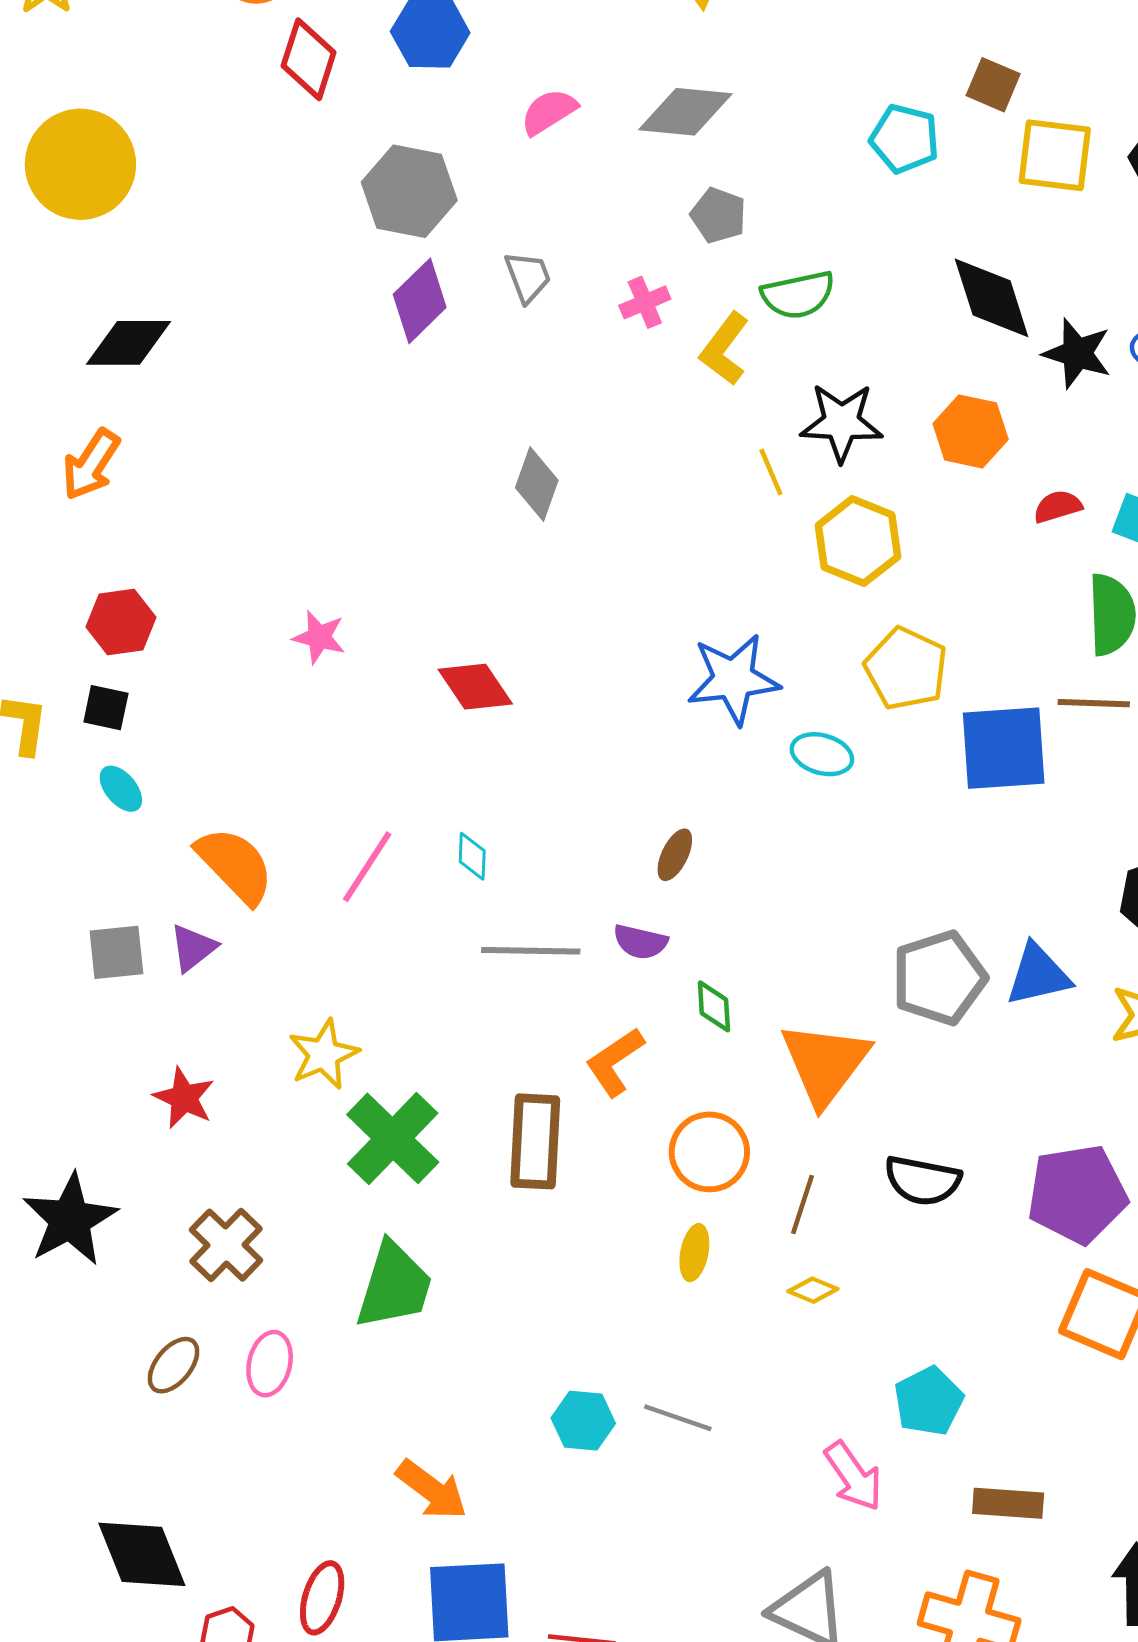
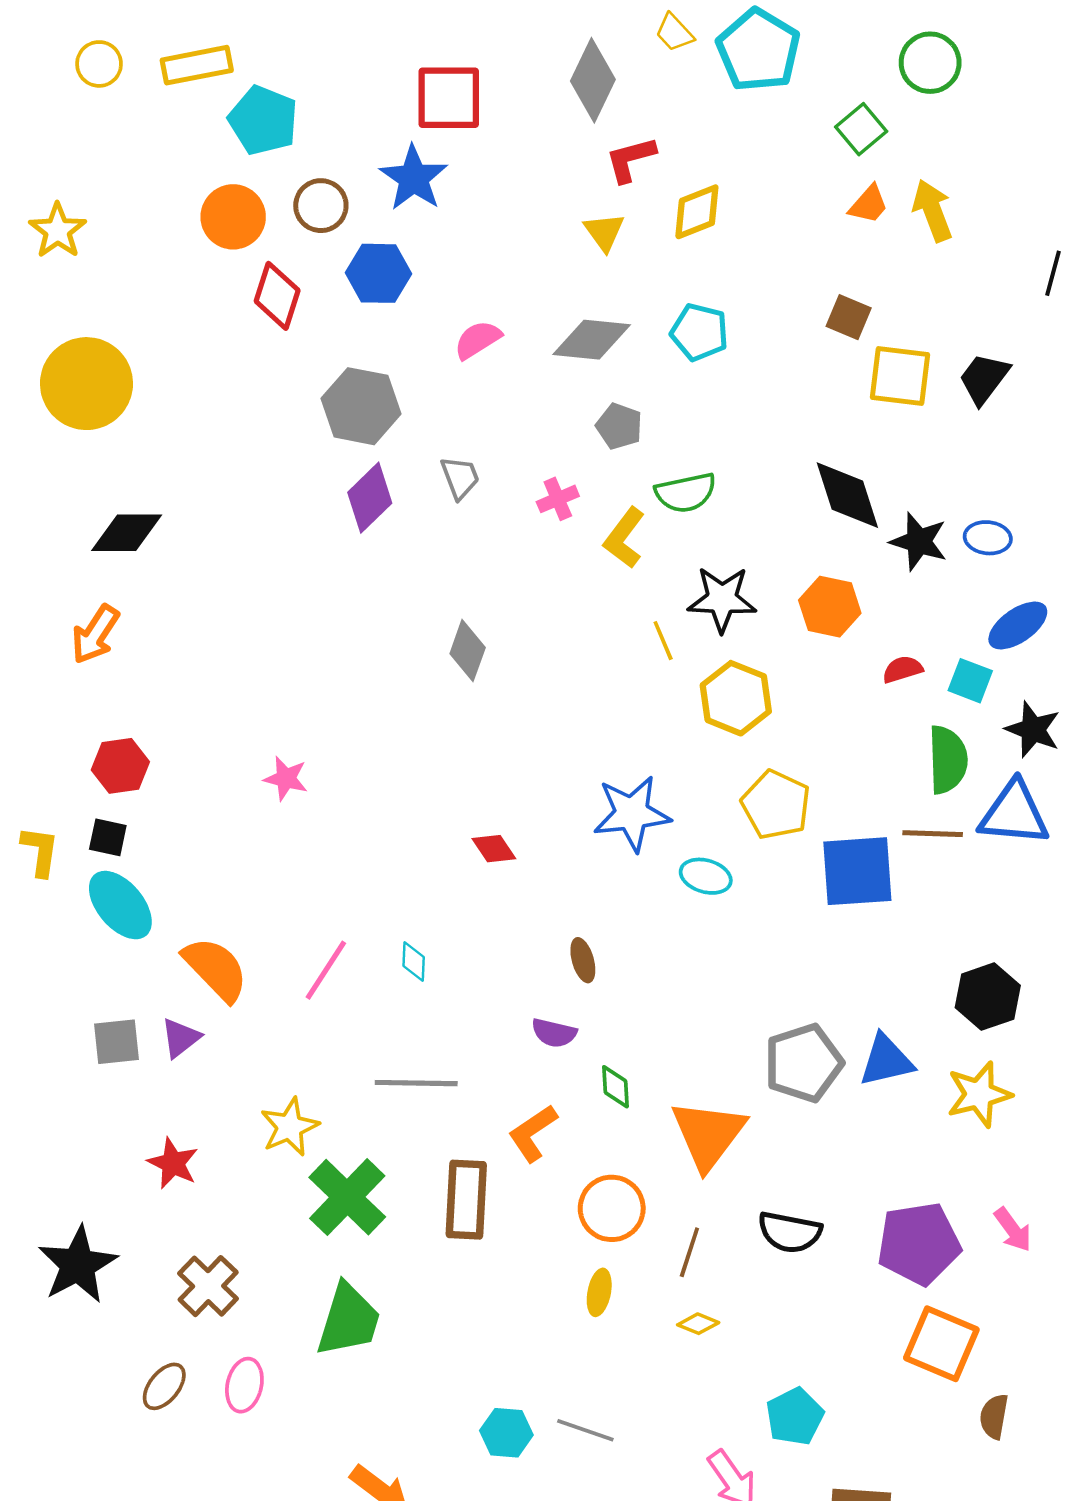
cyan pentagon: (905, 139) -> (699, 332), moved
red diamond: (475, 687) -> (494, 849), moved, size x0.7
cyan ellipse: (121, 789) -> (120, 905), size x1.8
brown ellipse: (675, 855) -> (583, 960), turned -42
gray line: (531, 951) -> (416, 1083), moved

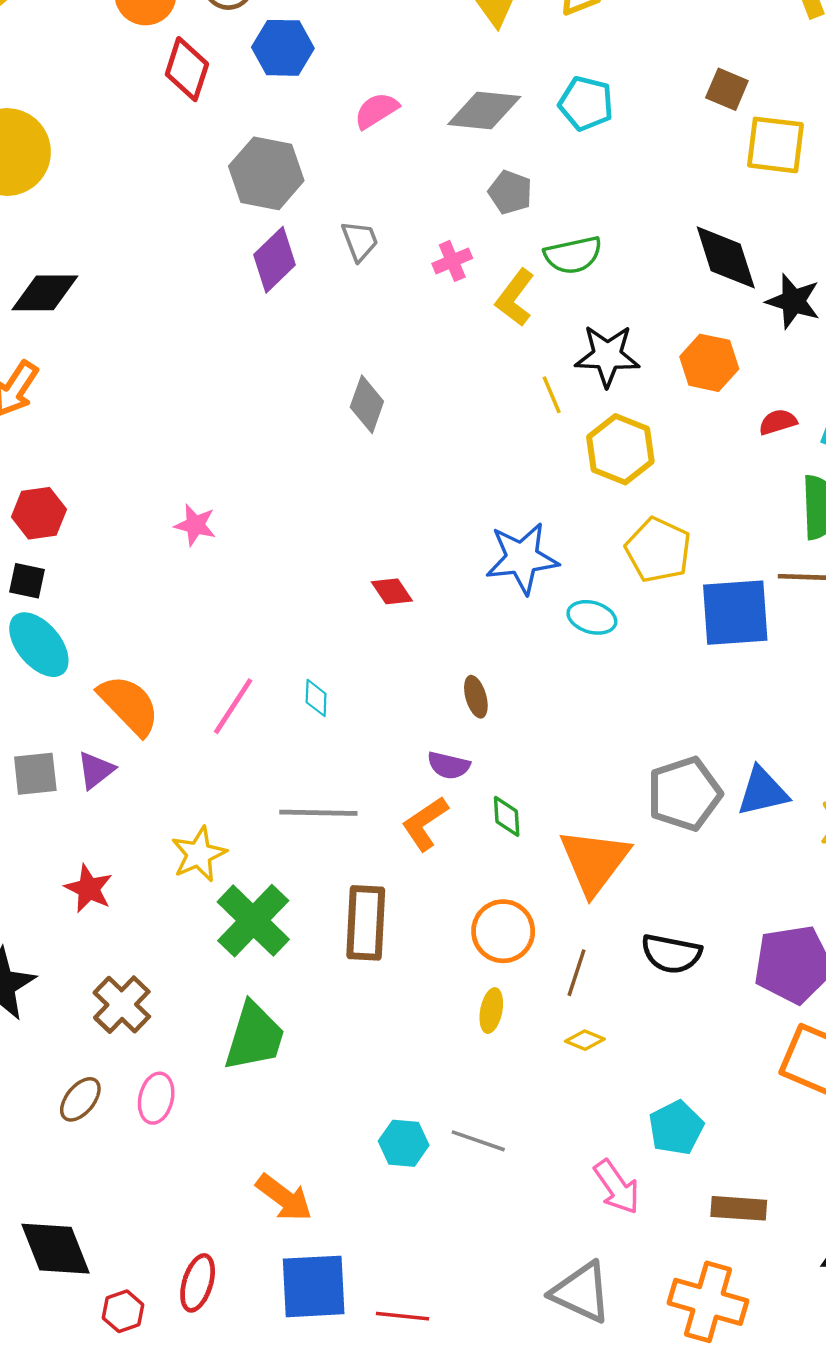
orange L-shape: (533, 1133) -> (425, 823), moved

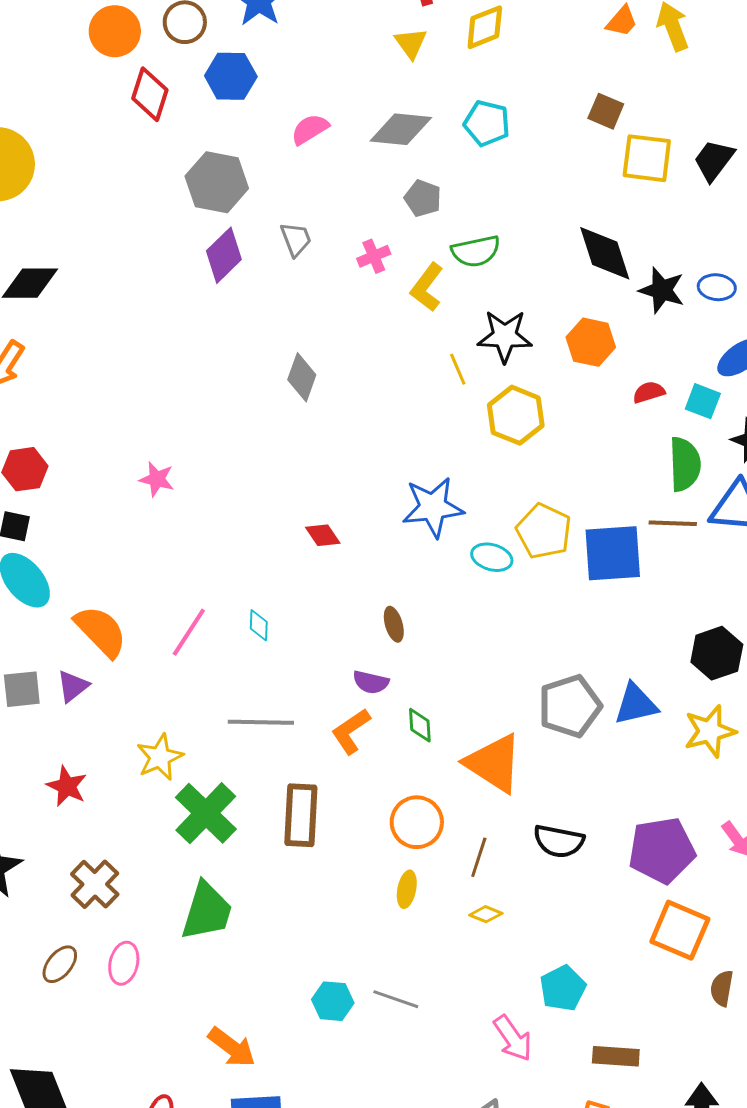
yellow pentagon: (658, 550) -> (544, 531), moved
orange triangle: (594, 861) -> (494, 763), turned -34

